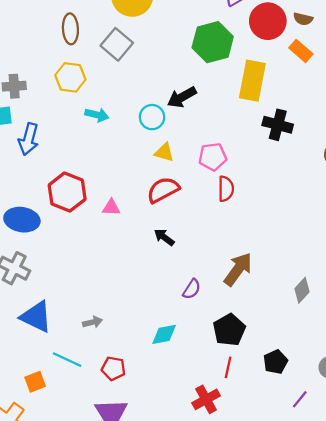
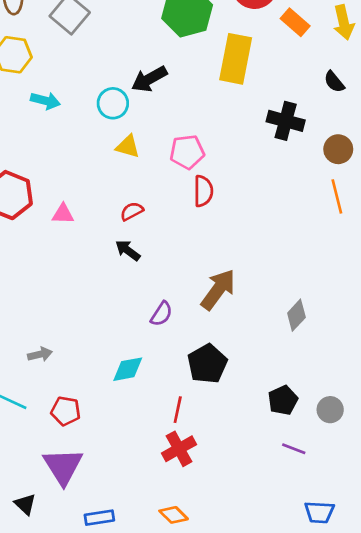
black cross: (278, 125) -> (286, 121), moved
red semicircle: (163, 190) -> (132, 211), moved, size x0.6
black pentagon: (276, 362) -> (283, 400), moved
red line: (228, 367) -> (178, 410), moved
purple line: (300, 399) -> (294, 449), turned 72

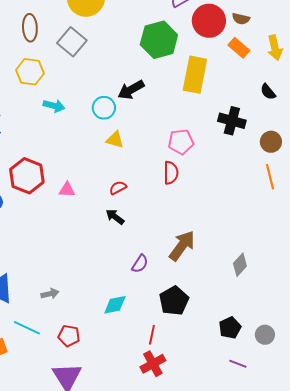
pink pentagon: (187, 152) -> (181, 142), moved

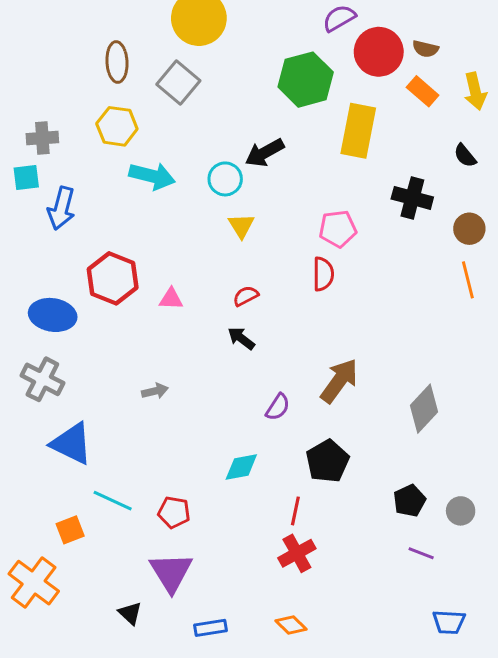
cyan arrow: (54, 106) -> (152, 176), size x1.4
yellow triangle: (115, 140) -> (241, 226), turned 42
gray diamond: (240, 265) -> (424, 409), size x1.4
gray arrow: (50, 294) -> (155, 391), moved

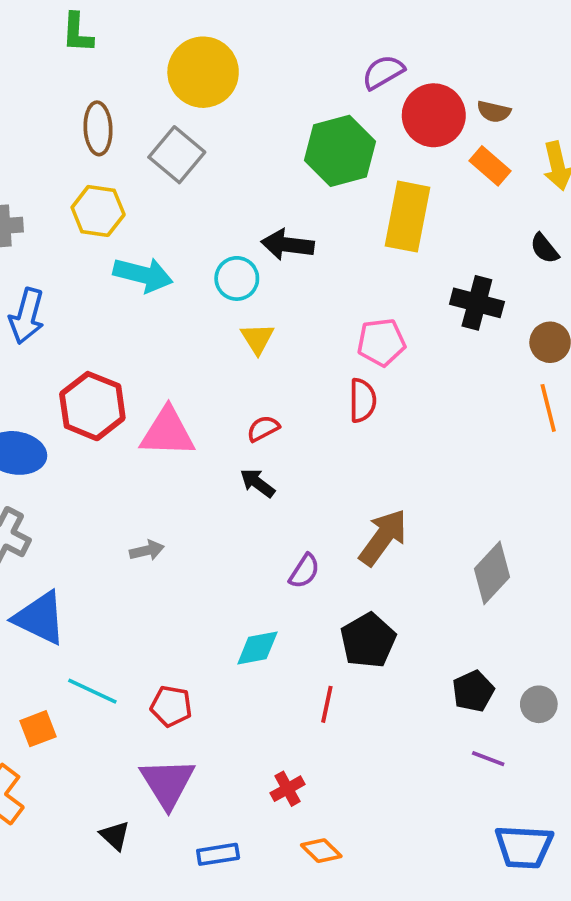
black arrow: (265, 153) -> (287, 245), turned 36
pink triangle: (171, 299) -> (167, 432), size x1.8
red cross: (297, 553) -> (287, 789), moved, size x0.7
blue trapezoid: (449, 622) -> (524, 847), size x1.4

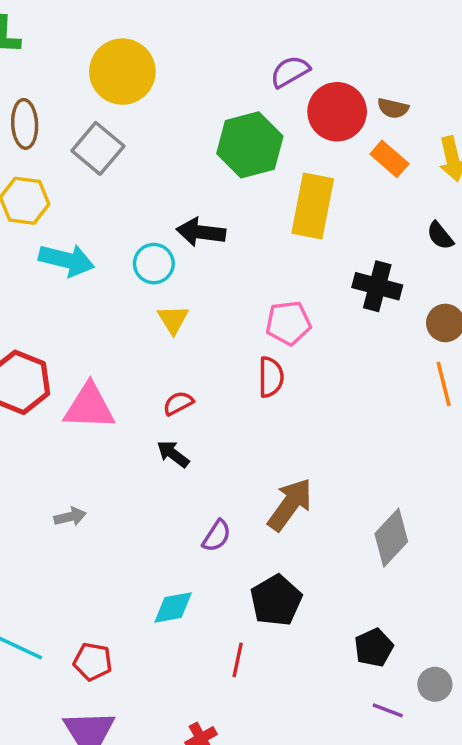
gray circle: (539, 704) -> (435, 684), moved

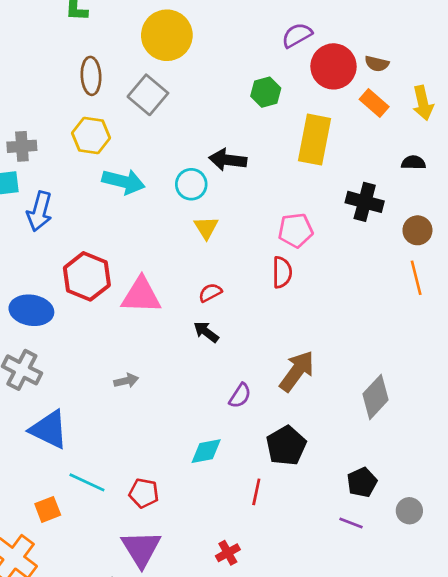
green hexagon: (250, 145) -> (266, 92), size x0.6
black semicircle: (440, 236) -> (413, 163), turned 130
purple line: (388, 710) -> (351, 523), moved

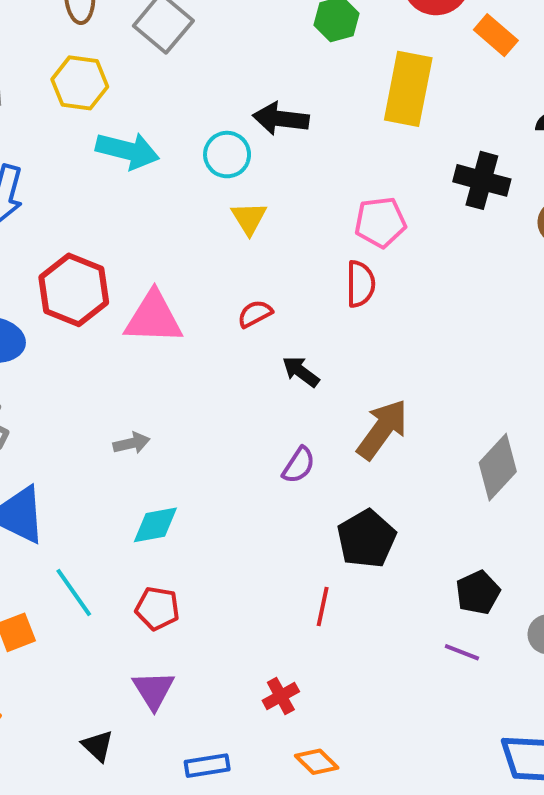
black arrow: (206, 332) -> (301, 372), moved
cyan diamond: (206, 451) -> (155, 525), moved
cyan line: (87, 482) -> (74, 593), turned 30
purple triangle: (141, 549) -> (153, 690), size x0.7

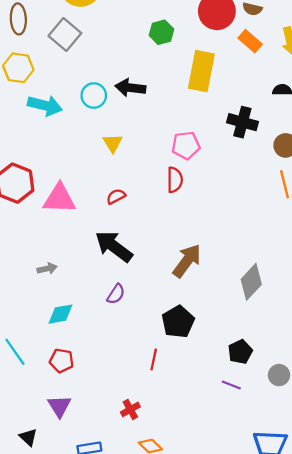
cyan circle: (227, 155) -> (94, 96), moved
black arrow: (301, 372) -> (114, 246), moved, size x1.8
purple semicircle: (299, 465) -> (116, 294), moved

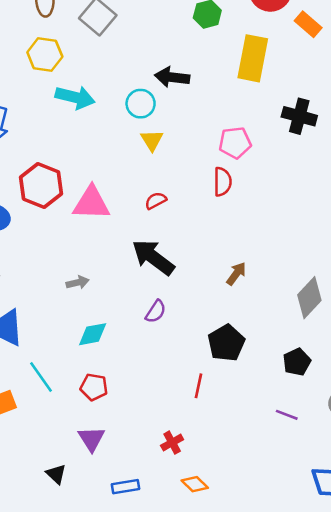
cyan circle: (94, 96) -> (141, 104), moved
brown arrow: (187, 261) -> (236, 274), size x0.6
black pentagon: (240, 352) -> (297, 362), moved

